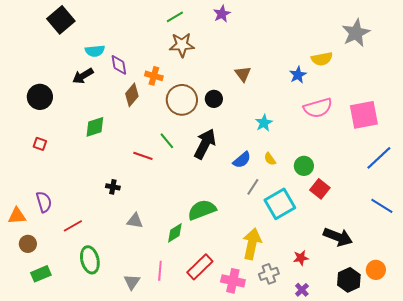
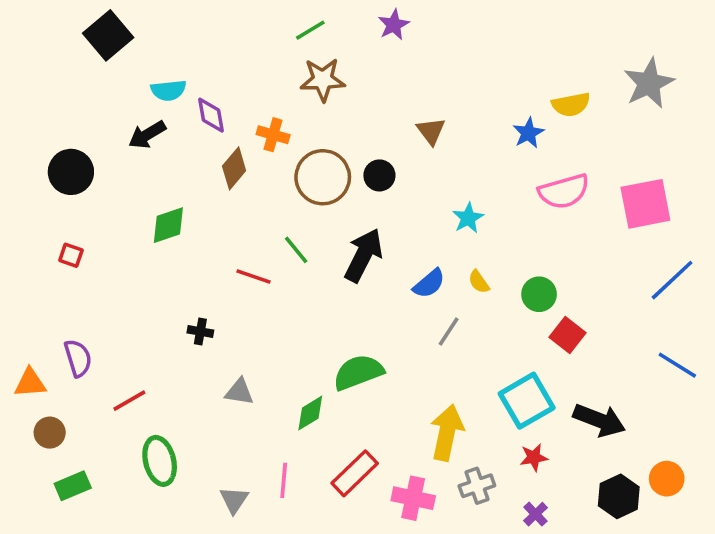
gray star: (356, 33) -> (649, 83), moved
cyan square: (280, 204) -> (527, 401), moved

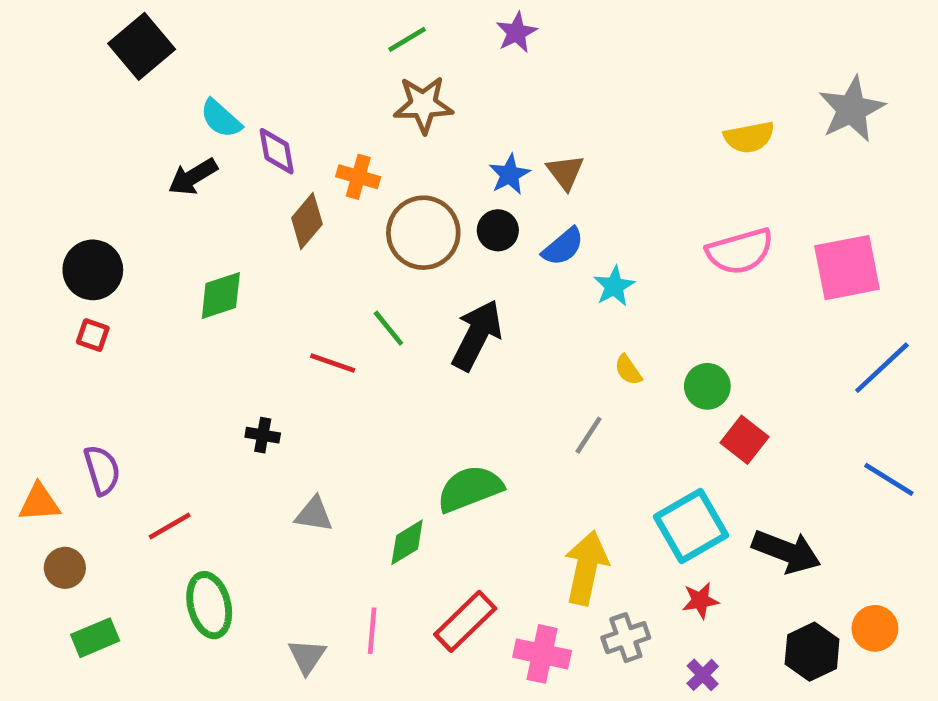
cyan semicircle: (168, 90) -> (221, 119), turned 48
blue star: (528, 133) -> (509, 174), moved
black circle: (71, 172) -> (93, 270), moved
blue semicircle: (429, 284) -> (563, 247), moved

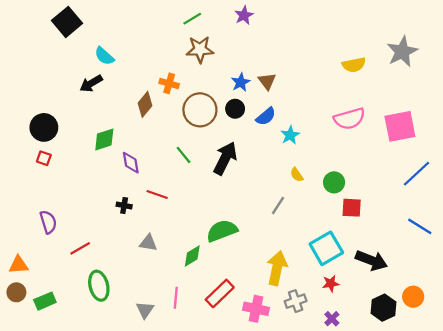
purple diamond: (277, 151) -> (131, 163), moved
red line: (333, 363) -> (157, 194), moved
red square: (745, 440) -> (352, 208), turned -35
orange triangle: (39, 503) -> (19, 265), moved
brown circle: (65, 568) -> (16, 292), moved

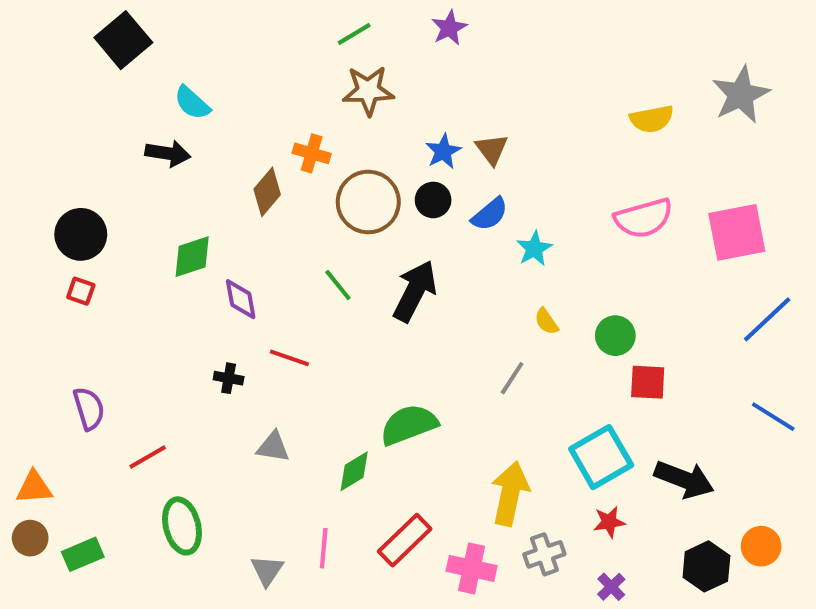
black arrow: (91, 83) -> (168, 153), turned -140

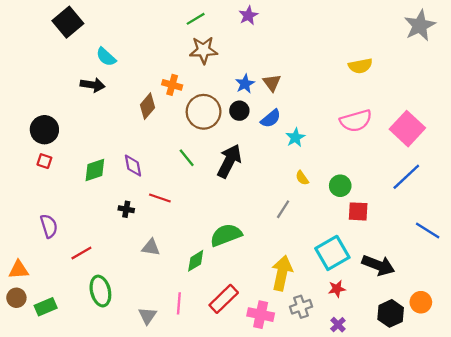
gray star: (741, 95) -> (420, 26), moved
pink square: (737, 232) -> (407, 129), turned -36
green diamond: (192, 257) -> (95, 170), moved
blue line: (767, 319) -> (406, 177), moved

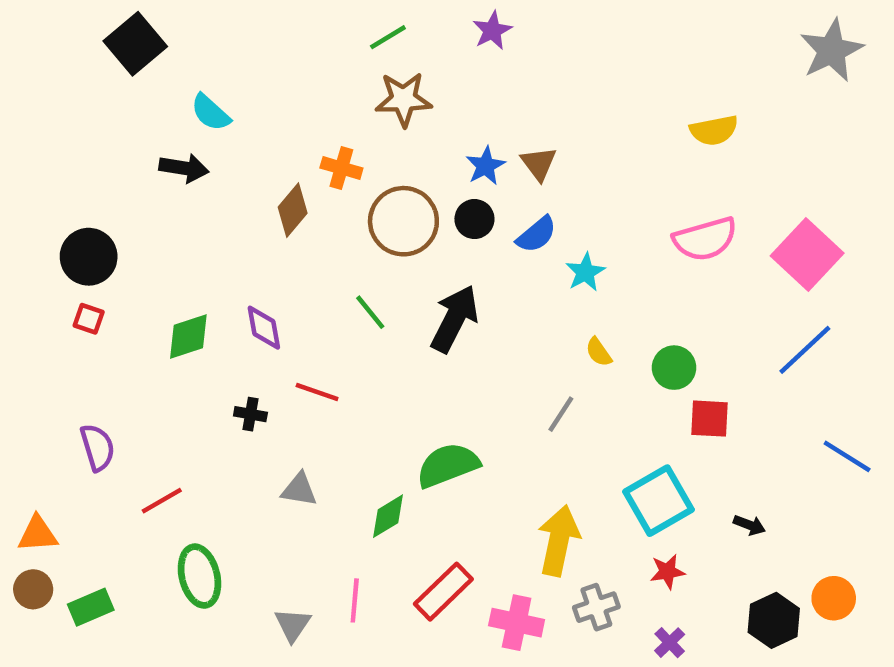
black arrow: (378, 265) -> (749, 525), size x0.5

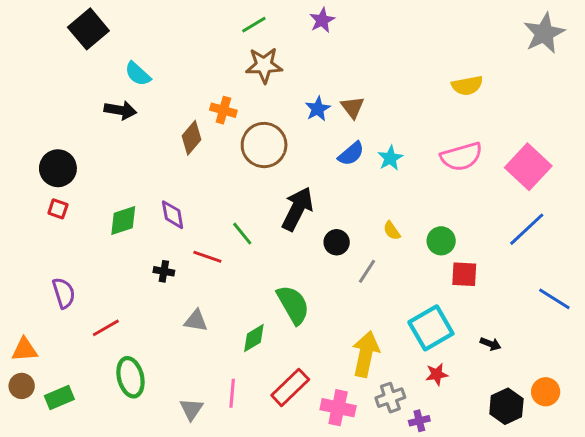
black circle: (474, 219) -> (337, 242), moved
cyan star: (585, 272) -> (390, 158), moved
green line: (370, 312) -> (242, 234), moved
green semicircle: (448, 465) -> (293, 305), turned 81
purple cross: (670, 643) -> (419, 421), moved, turned 30

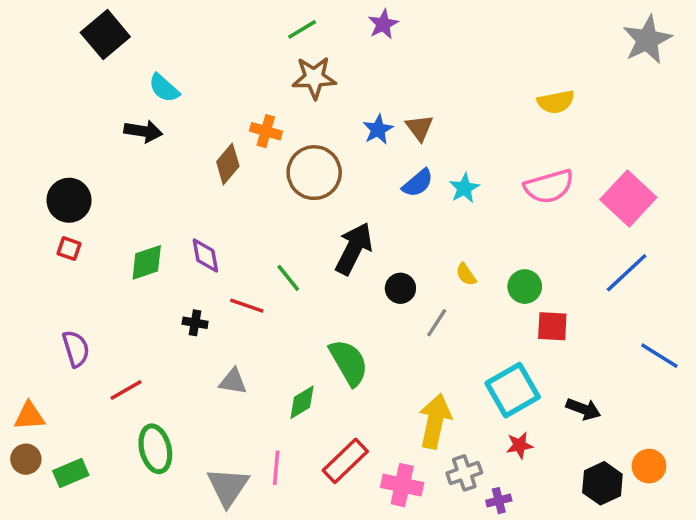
black arrow: (490, 344) -> (583, 409), size x1.4
gray triangle: (191, 409) -> (228, 487), size x1.5

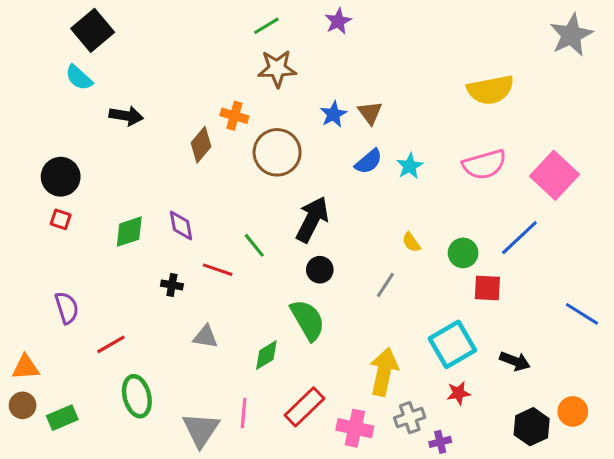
cyan semicircle: (164, 88) -> (79, 78), moved
yellow semicircle: (556, 102) -> (490, 90), size x1.4
blue line: (627, 273) -> (519, 238), moved
black circle: (400, 288) -> (320, 270), moved

